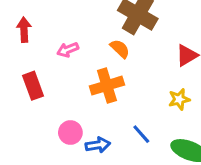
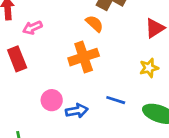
pink arrow: (68, 50) -> (32, 28), moved
blue line: (141, 134) -> (116, 100), turned -30

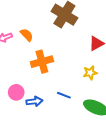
orange semicircle: (94, 24) -> (27, 35), moved

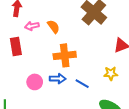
blue line: (64, 95) -> (82, 84), moved
blue arrow: (34, 101) -> (58, 79), moved

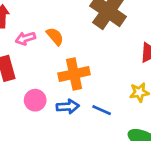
pink circle: (35, 82) -> (35, 100), moved

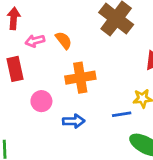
blue arrow: (68, 107) -> (74, 121), moved
blue line: (102, 110) -> (122, 114), moved, turned -36

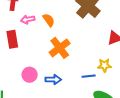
orange cross: (80, 78) -> (60, 48), turned -30
pink circle: (41, 101) -> (30, 75), moved

